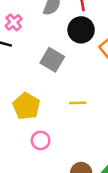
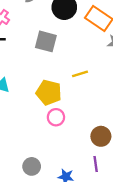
yellow pentagon: (26, 106) -> (49, 93), moved

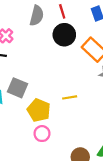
gray square: (46, 41) -> (18, 88), moved

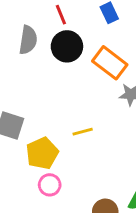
gray semicircle: (37, 16) -> (28, 40), moved
yellow pentagon: (39, 110) -> (42, 153), turned 30

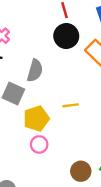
gray semicircle: (28, 40) -> (35, 70), moved

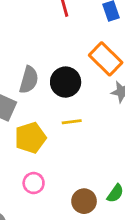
black circle: (66, 36) -> (66, 82), moved
pink circle: (39, 144) -> (34, 183), moved

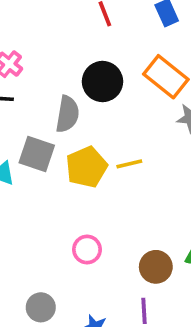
black circle: (66, 82) -> (102, 82), moved
yellow pentagon: (30, 138) -> (86, 167), moved

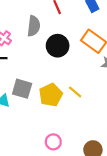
gray semicircle: (67, 114) -> (34, 26), moved
yellow line: (129, 164) -> (75, 92), turned 56

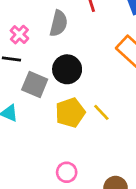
black circle: (58, 46) -> (67, 69), moved
gray square: (22, 89) -> (35, 84), moved

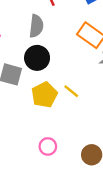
gray semicircle: (59, 23) -> (36, 26), moved

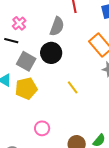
yellow pentagon: (44, 95) -> (26, 88), moved

